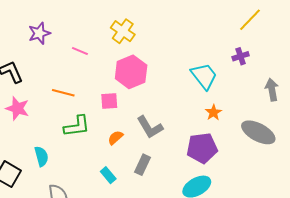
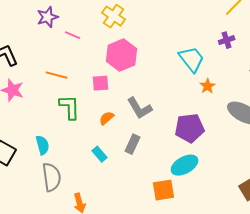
purple star: (39, 33) -> (48, 17), moved
orange star: (213, 113) -> (208, 86), moved
green L-shape: (77, 126) -> (70, 107), turned -84
cyan semicircle: (41, 156) -> (43, 145), moved

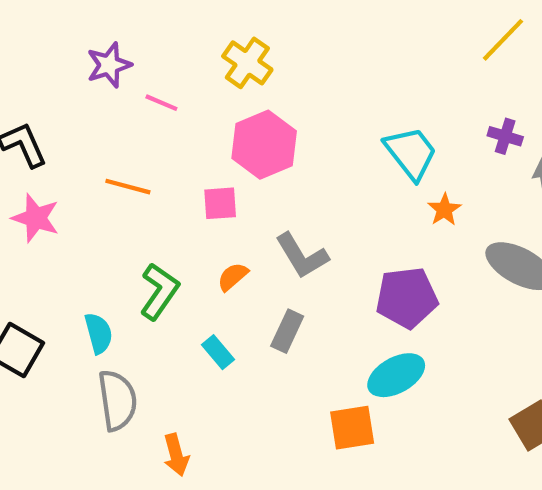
purple cross: (227, 40) -> (505, 136), moved, turned 35
green L-shape: (70, 107) -> (159, 291), moved, turned 36

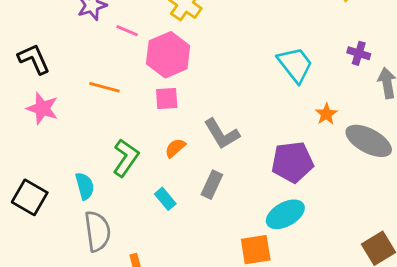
pink hexagon: (264, 145) -> (168, 55), moved
orange star: (444, 210) -> (326, 114), moved

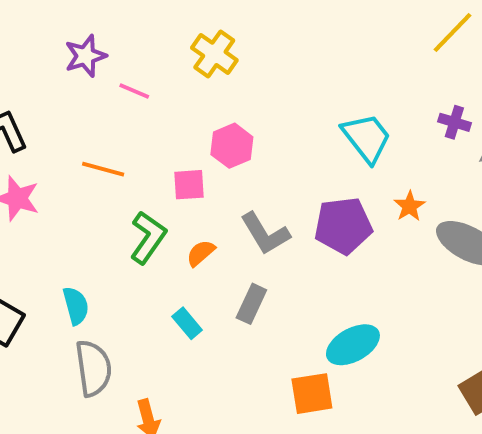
pink hexagon: (168, 55) -> (232, 146), moved, size x0.7
green L-shape: (126, 158) -> (148, 237), moved
purple pentagon: (292, 162) -> (343, 226), moved

